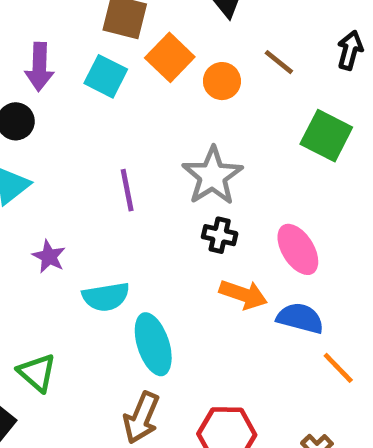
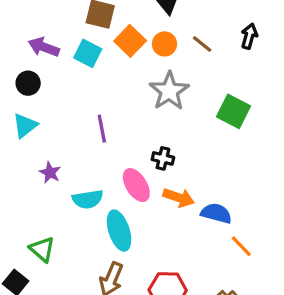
purple arrow: (39, 67) -> (44, 47), turned 108
orange circle: (222, 81) -> (165, 44), moved
green square: (326, 136) -> (233, 111), moved
gray star: (212, 176) -> (169, 91), moved
pink ellipse: (298, 249) -> (136, 185), moved

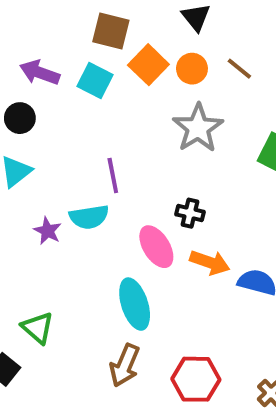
cyan semicircle: (88, 199) -> (89, 217), moved

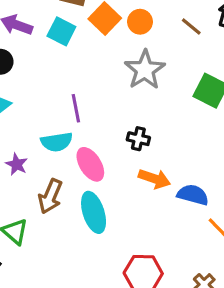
brown line: (239, 69) -> (191, 27), moved
purple star: (48, 231) -> (17, 164), moved
pink ellipse: (156, 247) -> (90, 164), moved
brown arrow: (125, 365) -> (50, 196), moved

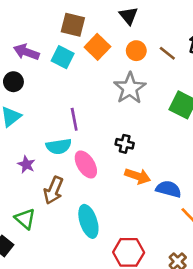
orange circle: (140, 22) -> (136, 51), moved
cyan ellipse: (94, 212) -> (88, 221), moved

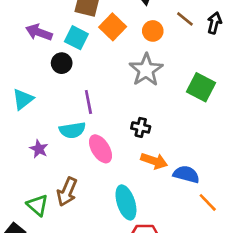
brown line: (167, 53) -> (185, 19), moved
black circle: (13, 82) -> (62, 63), moved
brown arrow: (54, 190) -> (67, 192), moved
cyan ellipse: (88, 221) -> (126, 202), moved

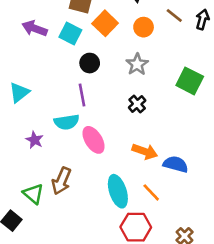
black circle: (62, 63) -> (90, 63), moved
gray star: (146, 70) -> (137, 64), size x0.7
black cross: (141, 127) -> (137, 104), moved, turned 36
orange line: (208, 202) -> (151, 192), moved

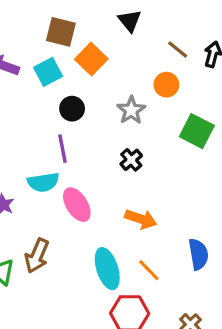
orange circle: (144, 27) -> (166, 85), moved
cyan square: (70, 34) -> (48, 72), turned 35
blue semicircle: (176, 164) -> (198, 254), moved, turned 65

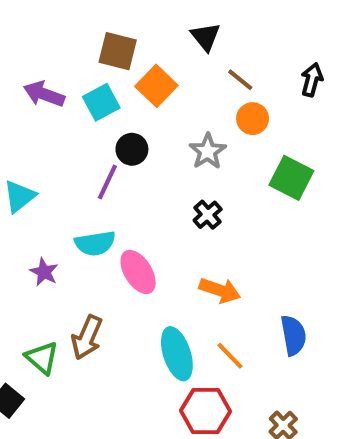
brown line: (178, 49) -> (240, 80), moved
purple line: (62, 149) -> (107, 182), moved, turned 36

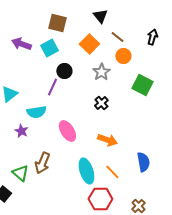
orange square: (156, 86) -> (89, 44), moved
cyan semicircle: (95, 243) -> (36, 112), moved

